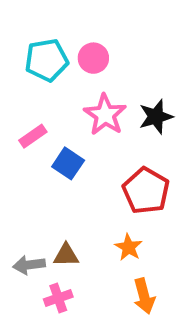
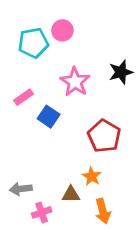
pink circle: (93, 58) -> (62, 30), moved
black star: (156, 117) -> (121, 72), moved
brown triangle: (66, 255) -> (71, 194), moved

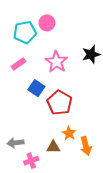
pink rectangle: (24, 97) -> (19, 64), moved
red pentagon: (104, 136) -> (60, 103), moved
orange arrow: (103, 211) -> (86, 146), moved

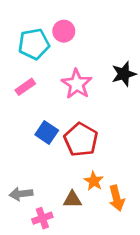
blue square: (36, 88) -> (47, 132), moved

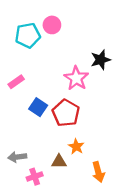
pink star: (77, 84) -> (76, 78), moved
pink rectangle: (25, 87) -> (16, 82), moved
orange arrow: (117, 198) -> (98, 172), moved

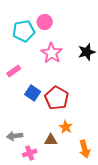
pink star: (76, 78) -> (52, 53), moved

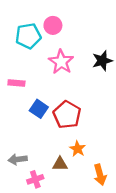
pink rectangle: (14, 71) -> (16, 83), turned 40

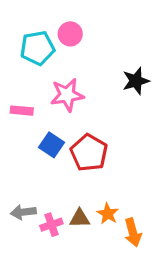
pink star: (61, 62) -> (67, 95), moved, turned 30
orange star: (78, 149) -> (108, 214), moved
pink cross: (35, 179) -> (51, 225), moved

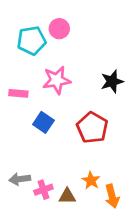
black star: (136, 81) -> (112, 81), moved
red pentagon: (89, 153) -> (92, 128), moved
brown triangle: (80, 218) -> (67, 196), moved

